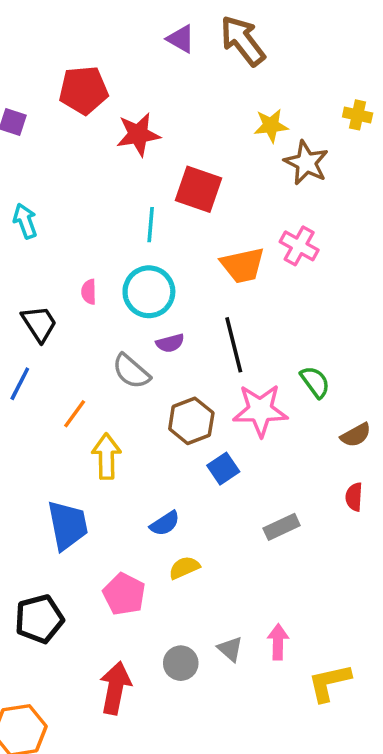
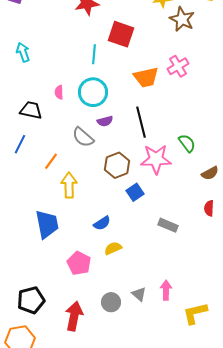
pink cross: (299, 246) -> (178, 66), turned 30
black trapezoid: (39, 324) -> (31, 110), turned -45
gray rectangle: (282, 527) -> (168, 225), turned 48
black pentagon: (39, 619) -> (31, 300), moved

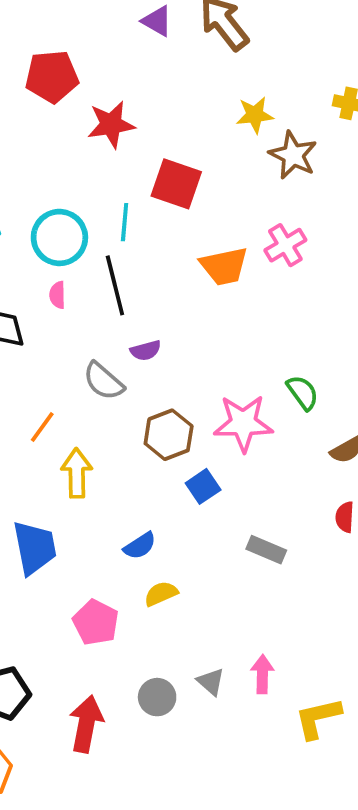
cyan circle: (93, 92) -> (59, 237), moved
black line: (141, 122) -> (115, 285), moved

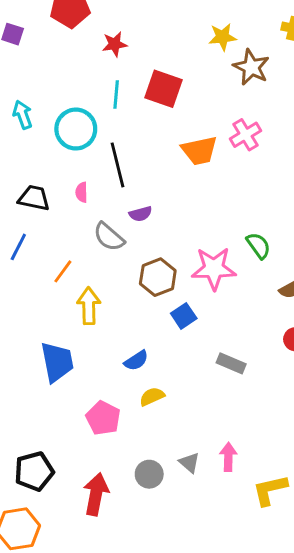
red star: (111, 124) -> (115, 44), size x0.7
cyan line: (125, 222) -> (116, 94), moved
pink semicircle: (58, 295) -> (82, 192), moved

